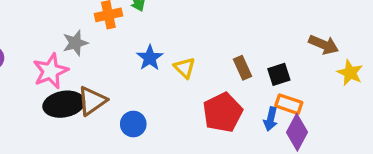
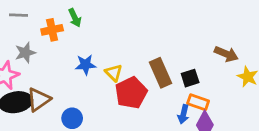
blue star: (150, 58) -> (86, 65), turned 30
brown rectangle: (242, 68) -> (161, 73), size x1.5
red pentagon: (223, 112) -> (131, 93), moved

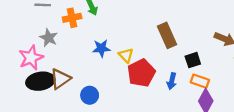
gray star: (25, 53) -> (49, 38), turned -30
brown rectangle: (161, 73) -> (167, 35), moved
blue arrow: (183, 114) -> (172, 81), moved

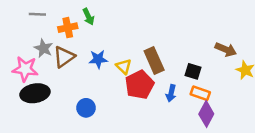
brown rectangle: (167, 35) -> (154, 60), moved
pink star: (31, 58) -> (25, 69), turned 30
black square: (193, 60) -> (193, 71), turned 35
brown triangle: (60, 79) -> (64, 57), moved

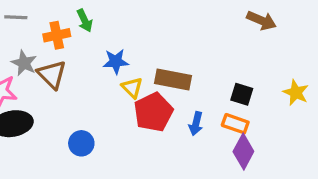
brown arrow: (226, 49) -> (261, 21), moved
brown triangle: (64, 57) -> (52, 75), turned -40
blue star: (98, 59) -> (116, 61), moved
brown rectangle: (154, 60) -> (173, 79), turned -55
black square: (193, 71) -> (242, 94), moved

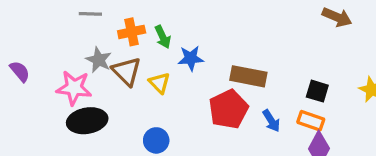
green arrow: (85, 21) -> (163, 37), moved
yellow triangle: (132, 88) -> (159, 83), moved
blue arrow: (196, 124) -> (271, 121), turned -45

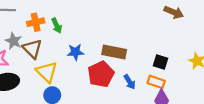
blue star: (191, 58) -> (75, 52), moved
yellow triangle: (159, 83) -> (47, 72), moved, size x1.5

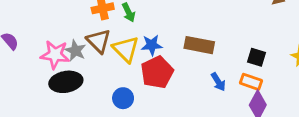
gray star: (14, 41) -> (75, 51), moved
yellow triangle: (47, 72) -> (126, 49), moved
red pentagon: (101, 74) -> (157, 72), moved

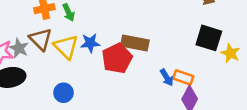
black square: (256, 57) -> (209, 38), moved, size x1.5
red pentagon: (157, 72) -> (117, 58), moved
blue arrow: (218, 82) -> (167, 77), moved

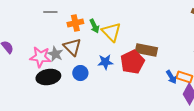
blue star: (90, 43) -> (105, 62), moved
yellow triangle: (66, 47) -> (111, 32), moved
blue circle: (63, 93) -> (80, 73), moved

